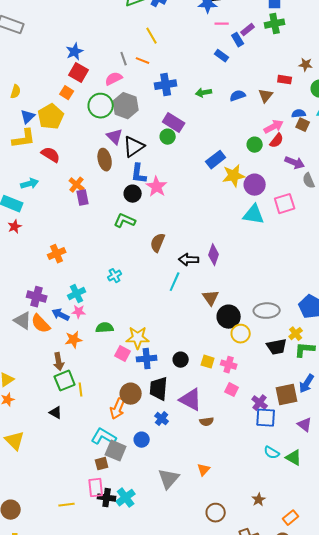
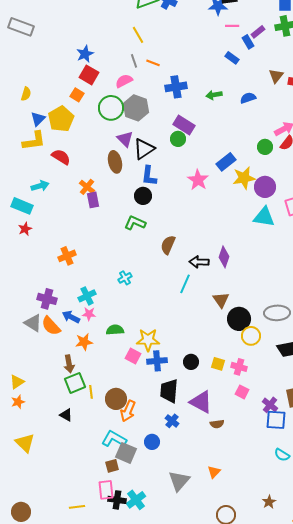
yellow line: (152, 36) -> (138, 35), moved
brown triangle: (266, 96) -> (276, 76), moved
pink star: (157, 187) -> (198, 180), moved
brown circle: (131, 394) -> (116, 399), moved

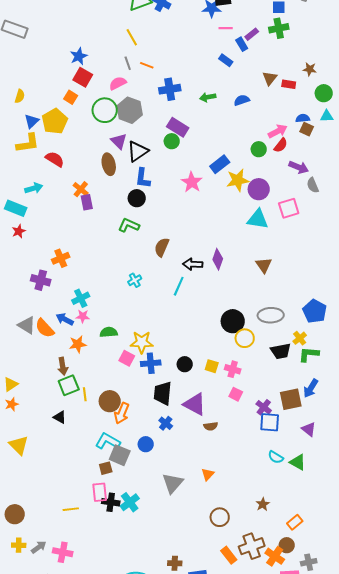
cyan cross: (125, 278) -> (135, 280), moved
purple cross: (47, 299) -> (41, 280), moved
brown triangle: (221, 300) -> (264, 265), moved

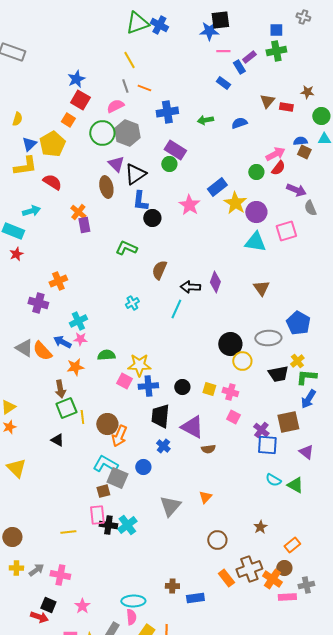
yellow star: (238, 180) -> (235, 203), turned -30
black circle: (137, 198) -> (152, 218), moved
blue pentagon: (315, 311) -> (298, 323), moved
blue arrow: (311, 388) -> (308, 399), moved

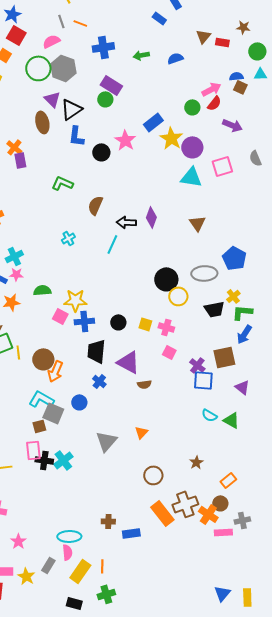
gray semicircle: (310, 208) -> (255, 158), moved
black circle: (152, 218) -> (101, 152), moved
orange rectangle: (226, 578) -> (162, 513), size x1.4

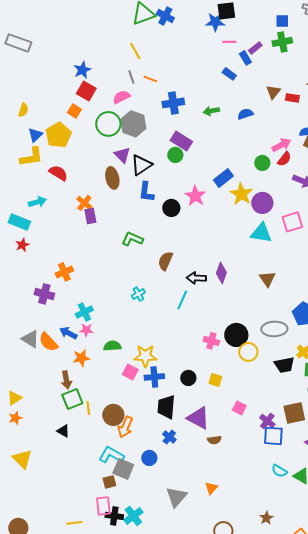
pink cross: (166, 327) -> (211, 341), moved

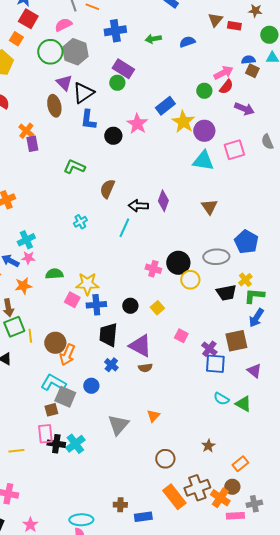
yellow square: (215, 380) -> (157, 308), turned 32
brown semicircle: (214, 440) -> (145, 368), moved

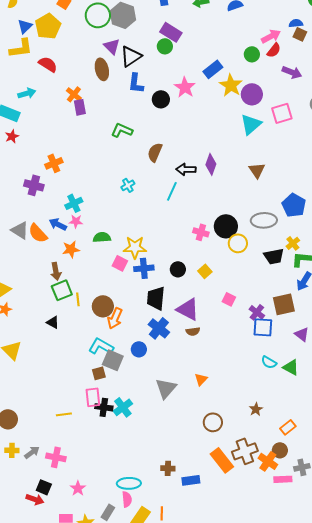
cyan triangle: (203, 161) -> (251, 124), turned -50
blue cross: (111, 365) -> (159, 328), size x1.5

